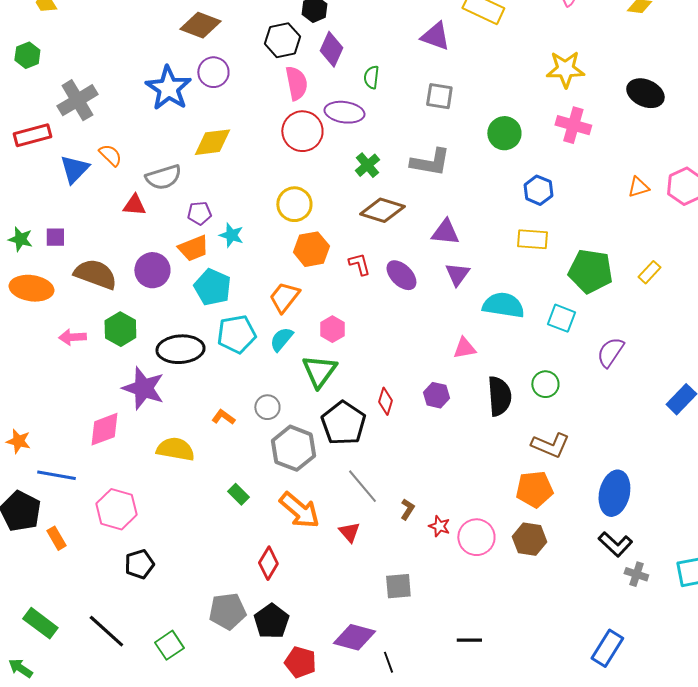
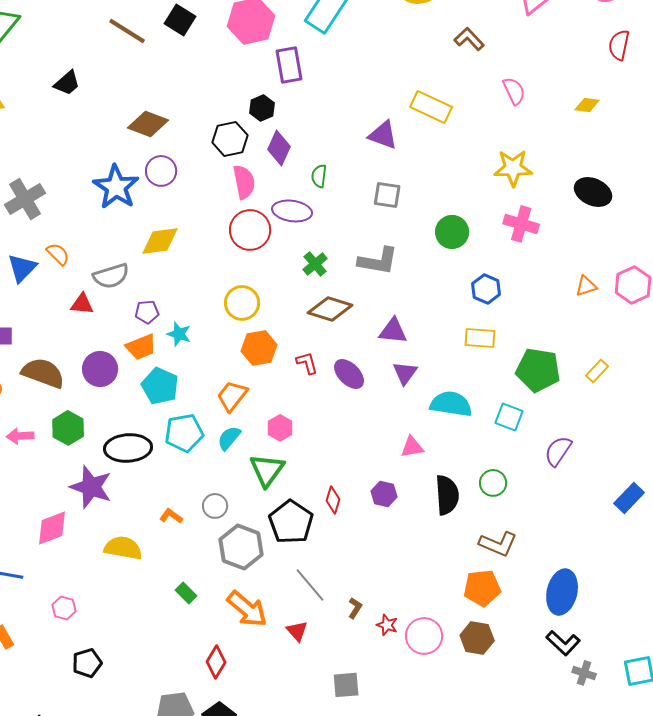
pink hexagon: (116, 509) -> (64, 608), size x0.6

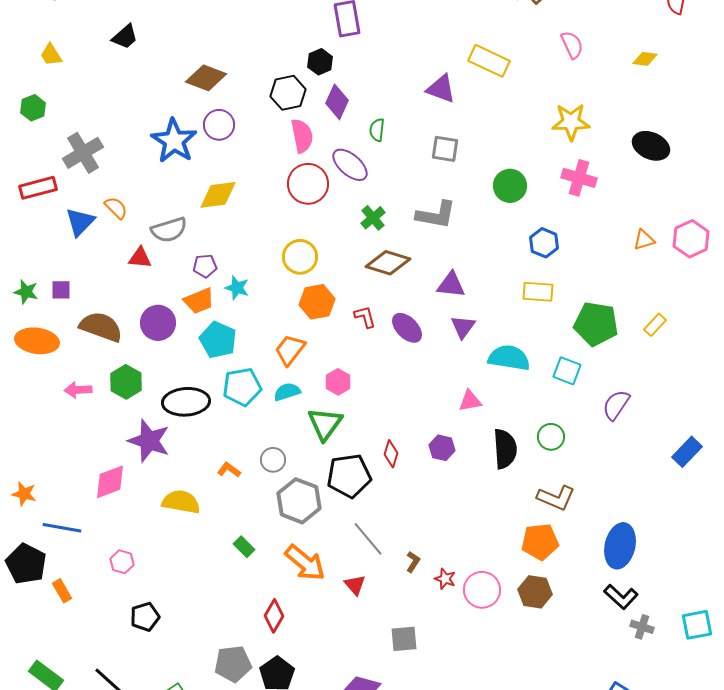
purple ellipse: (292, 211) -> (350, 165), turned 33
cyan semicircle: (229, 438) -> (287, 392), turned 32
black pentagon: (291, 522) -> (349, 476), turned 30

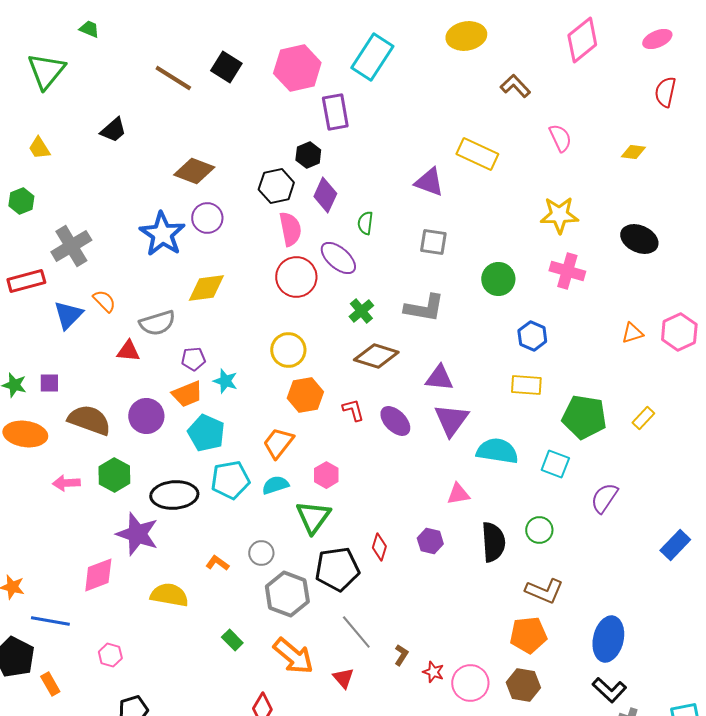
purple triangle: (463, 327) -> (451, 420), size x1.4

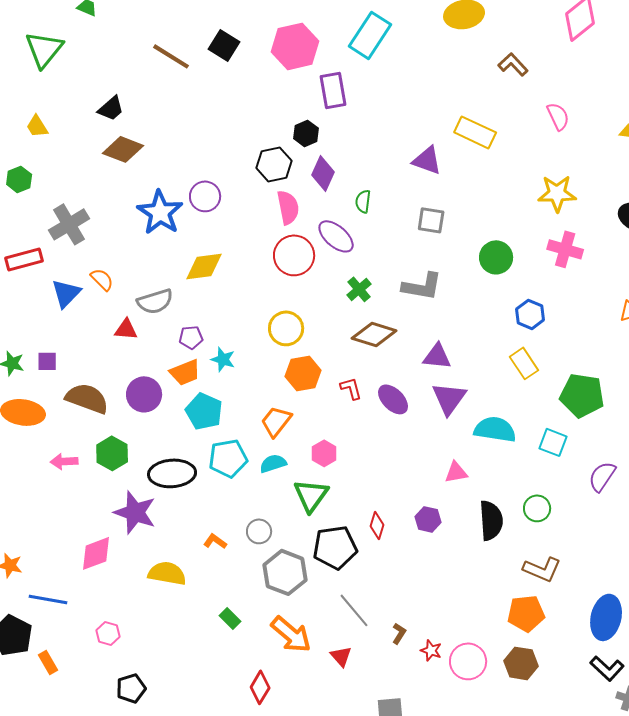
brown diamond: (194, 171) -> (123, 149), moved
yellow rectangle: (526, 385) -> (524, 363), turned 52

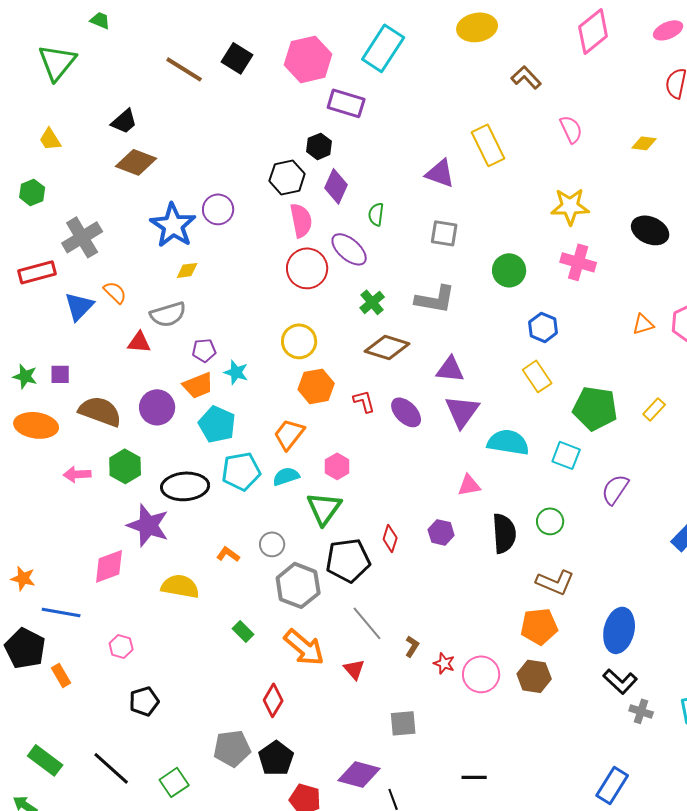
purple rectangle: (333, 90) -> (346, 103), turned -63
yellow rectangle: (475, 132) -> (488, 145), turned 39
yellow diamond: (204, 266) -> (187, 270), moved, size x0.6

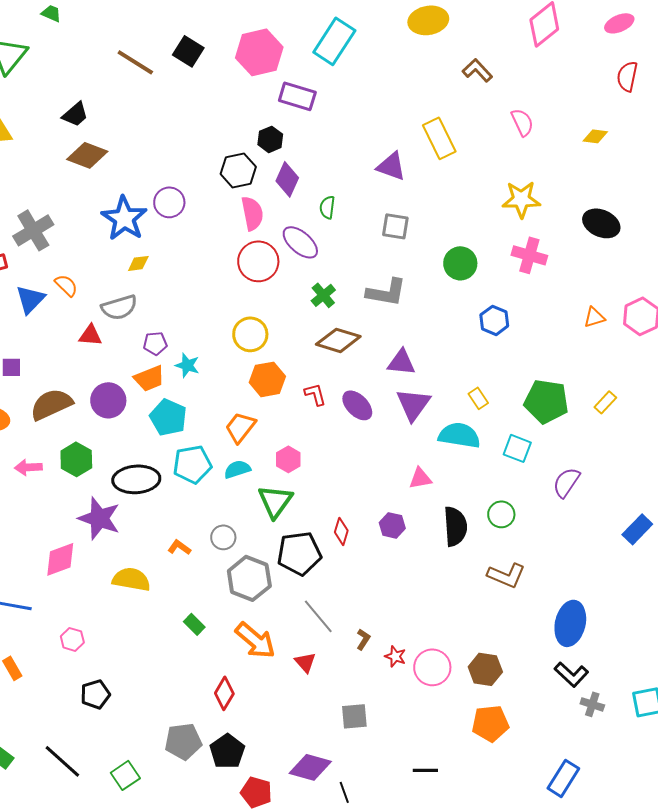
yellow rectangle: (537, 376) -> (478, 398), moved, size x0.7
brown semicircle: (100, 411) -> (51, 404), turned -45
orange pentagon: (539, 626) -> (490, 723), moved

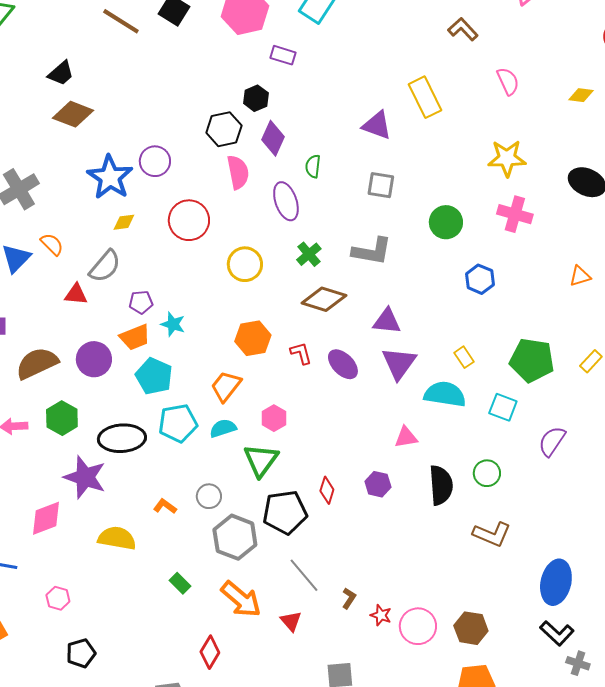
purple rectangle: (297, 96) -> (283, 55), size x0.7
purple ellipse: (300, 242) -> (286, 201), turned 30
red circle: (258, 261) -> (189, 220), moved
gray semicircle: (119, 307) -> (105, 266), turned -33
yellow circle: (250, 334) -> (245, 264), moved

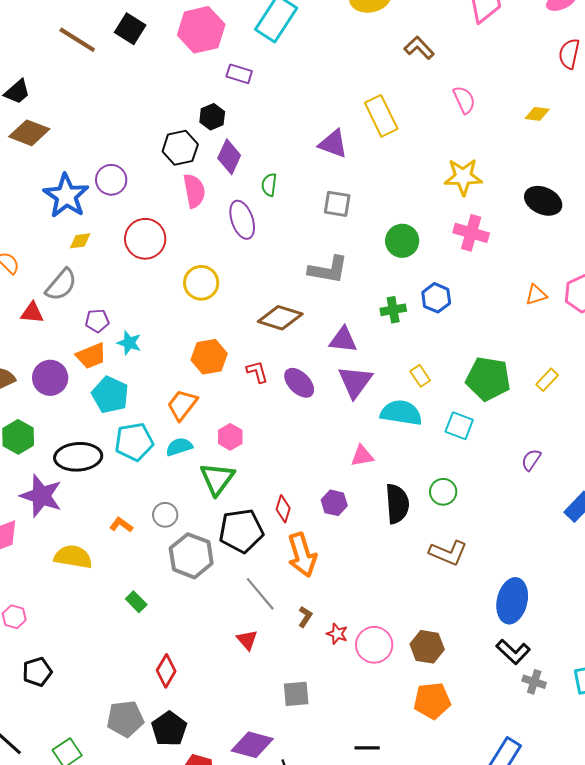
green cross: (309, 254) -> (393, 310), moved, turned 30
purple semicircle: (552, 441) -> (531, 460), moved, size x0.7
orange arrow: (241, 599) -> (302, 555), moved, turned 33

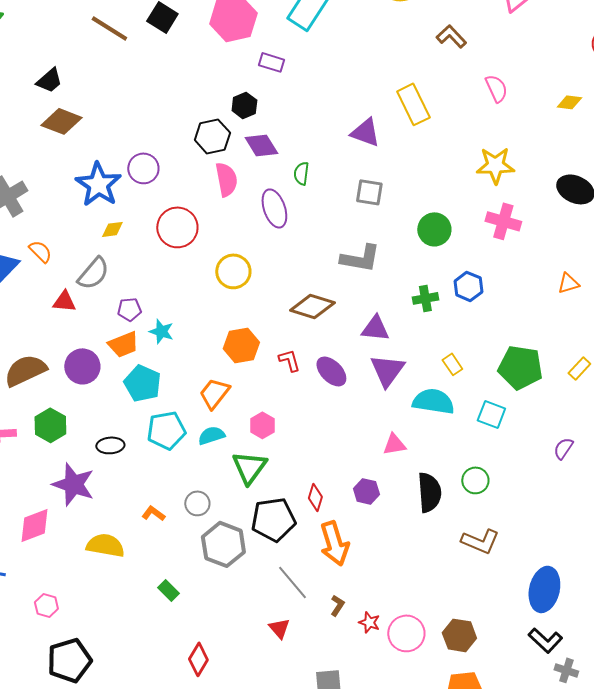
purple diamond: (229, 157) -> (261, 145), turned -56
black ellipse: (78, 457) -> (110, 445), size x0.6
black pentagon: (37, 672) -> (69, 660), size x1.5

